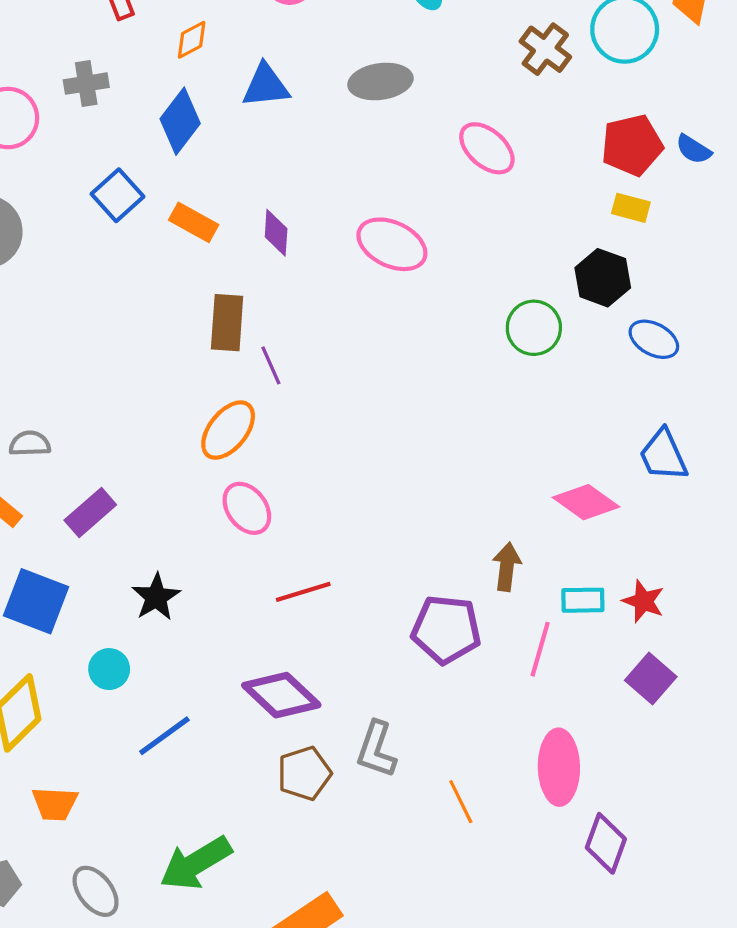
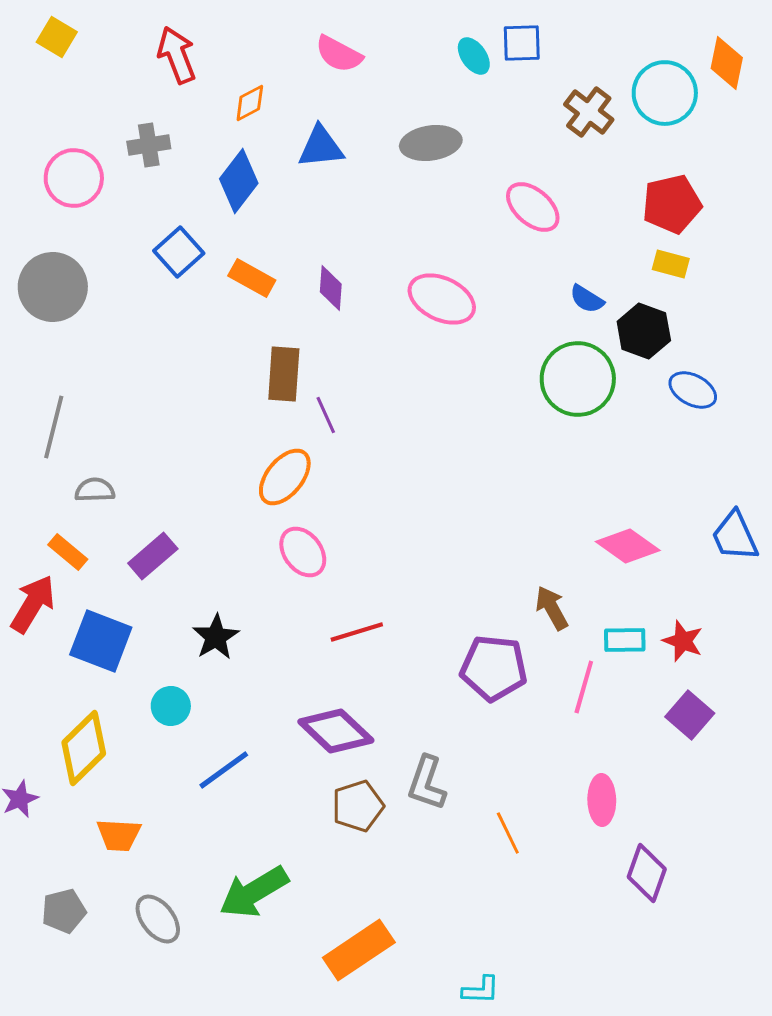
blue semicircle: (694, 149) -> (587, 299), moved
green circle: (534, 328) -> (578, 379), size x1.4
blue trapezoid: (663, 455) -> (735, 536), moved
brown arrow: (507, 567) -> (552, 608), turned -36
pink ellipse: (559, 767) -> (602, 800), size x0.7

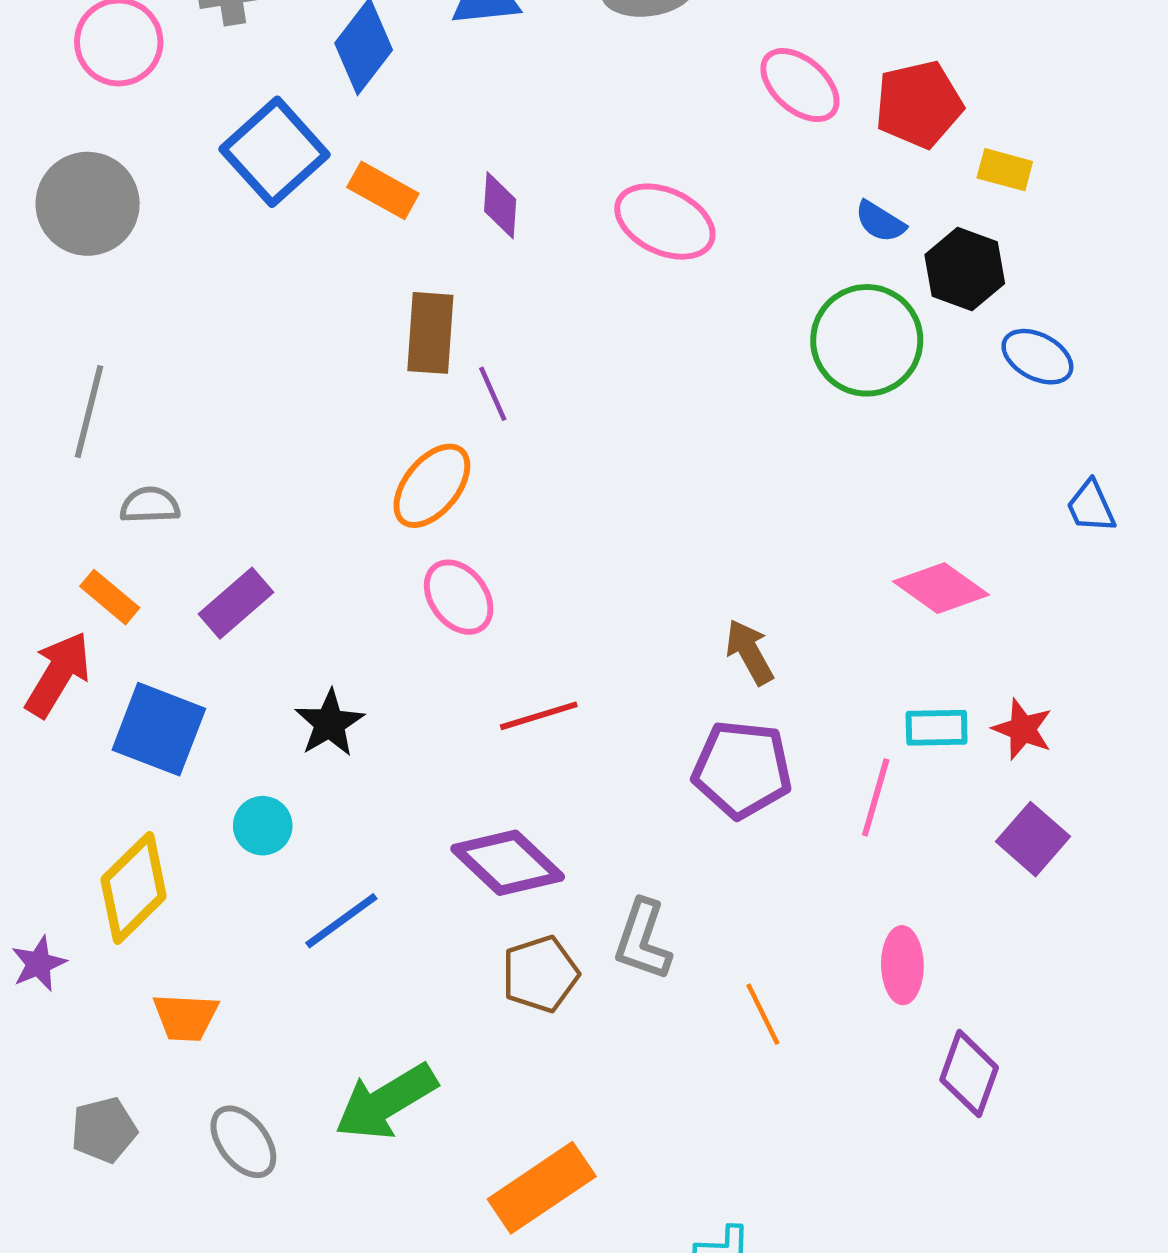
red pentagon: (672, 204) -> (919, 104), moved
blue square: (179, 252) -> (275, 152), size x1.4
blue trapezoid: (735, 536) -> (1091, 507), moved, size x0.7
brown arrow: (552, 608) -> (750, 652), moved

